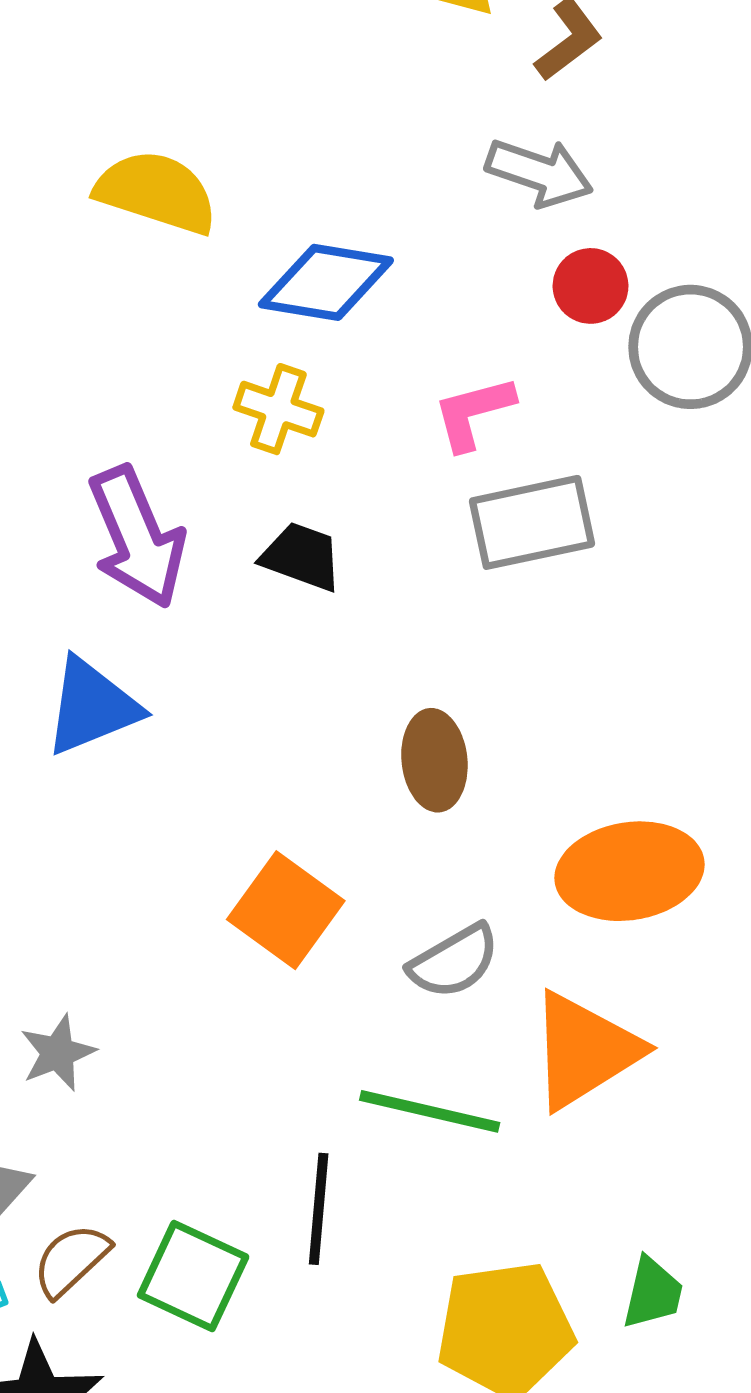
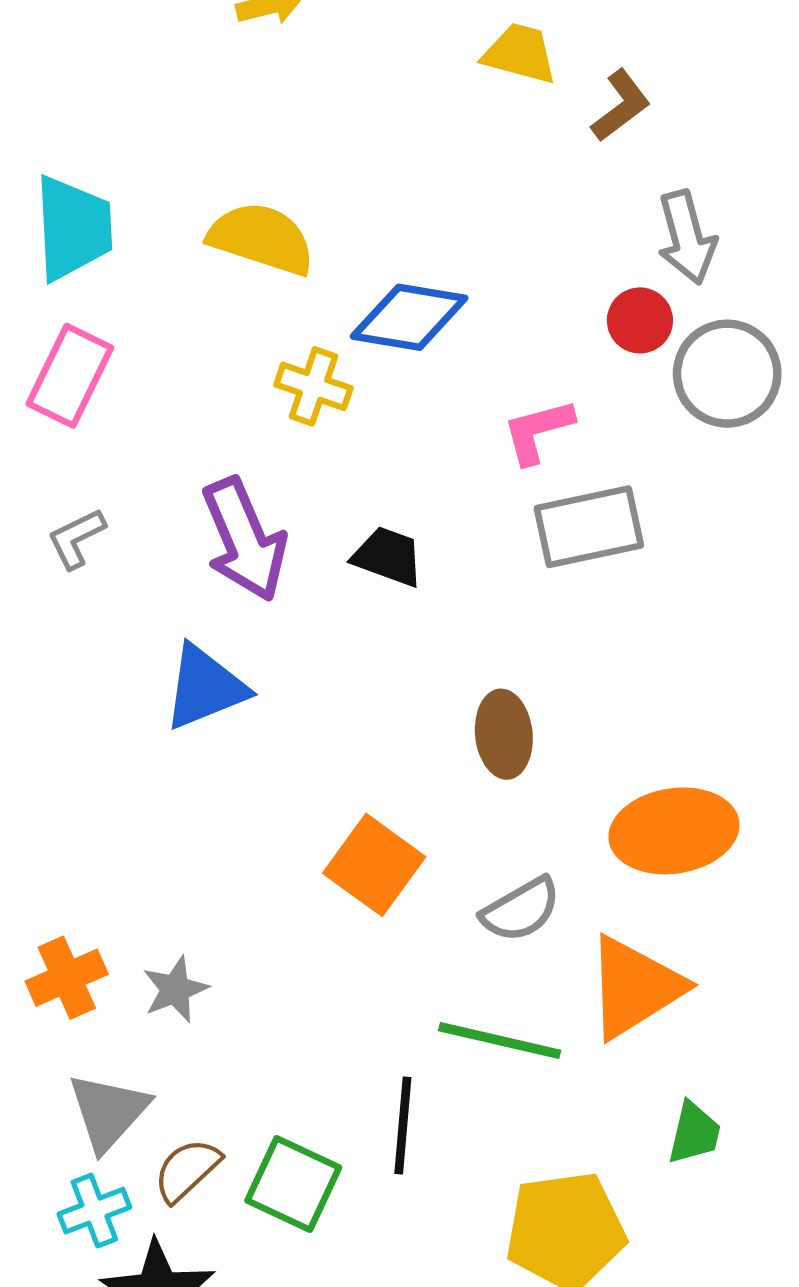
gray arrow: (539, 173) -> (687, 237), moved, turned 56
yellow cross: (278, 409) -> (313, 386), moved
green trapezoid: (653, 1293) -> (694, 1133), moved

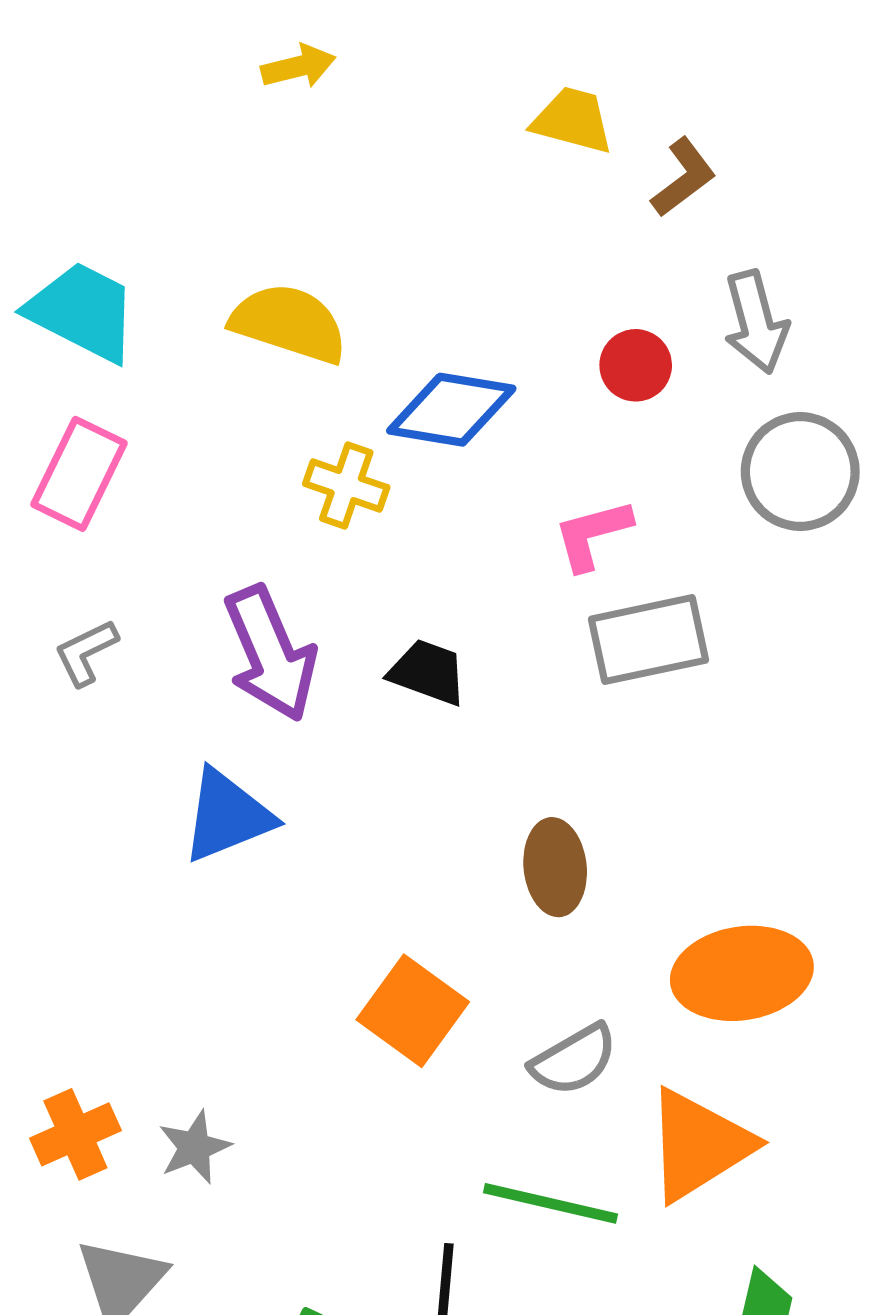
cyan trapezoid: (73, 228) -> (82, 312), turned -60
red circle: (640, 320) -> (636, 365), moved

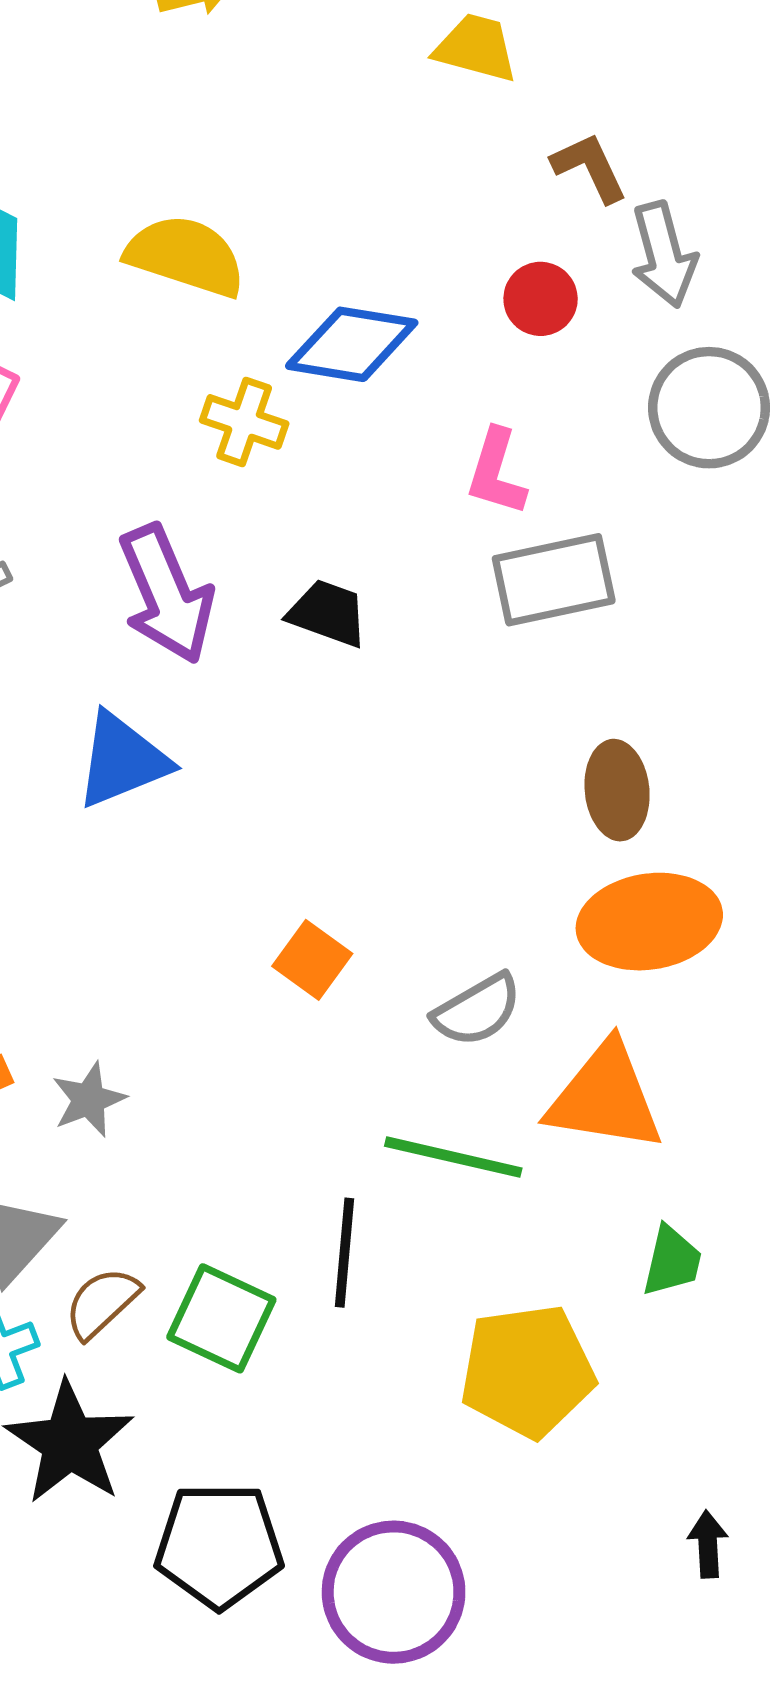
brown L-shape: (684, 177) -> (590, 167), moved, turned -78
pink L-shape: (592, 535) -> (496, 472), turned -58
brown ellipse: (555, 867) -> (617, 790), moved
orange square: (413, 1011) -> (312, 960), size x0.7
orange triangle: (699, 1145) -> (605, 1097), turned 41

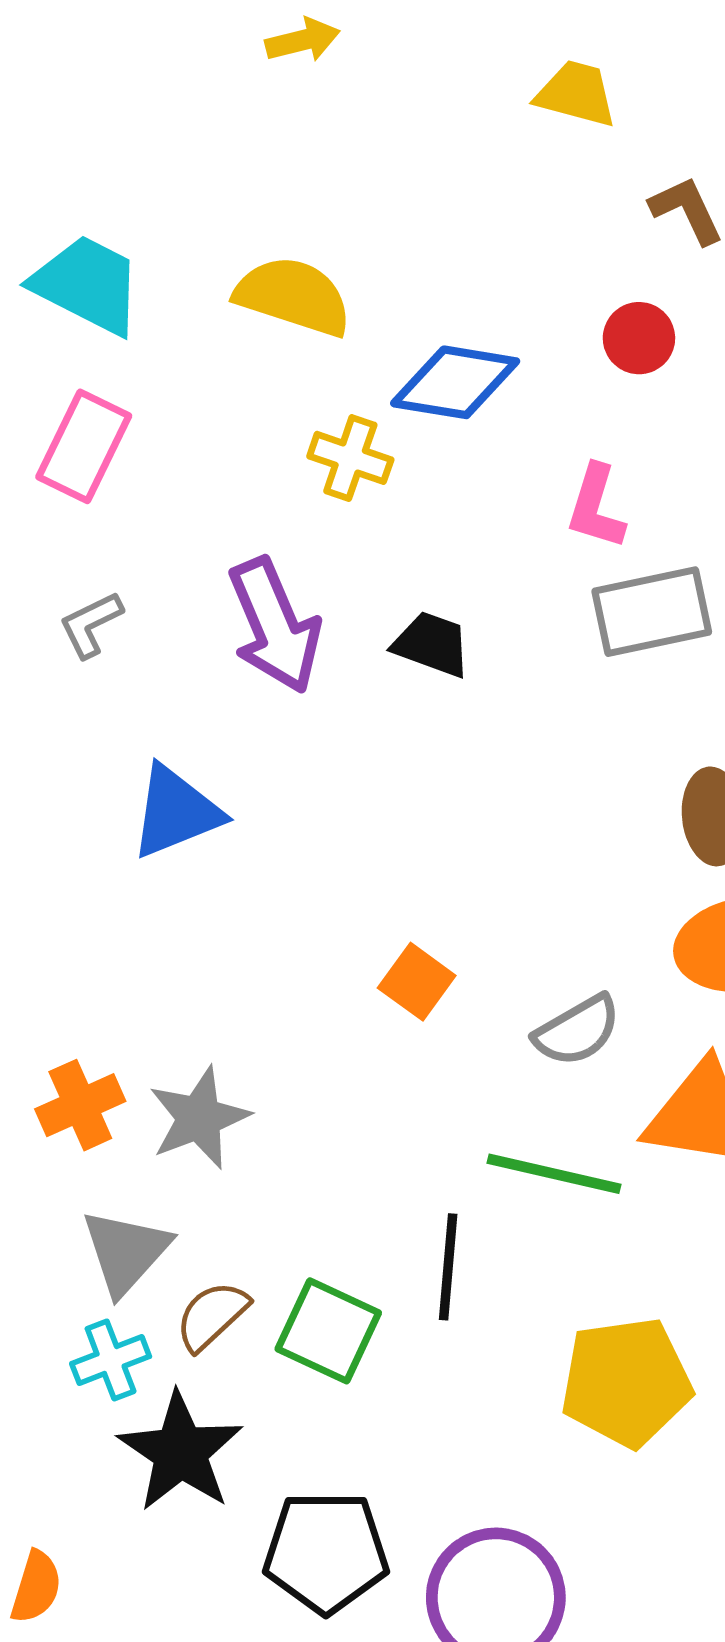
blue triangle: (122, 760) -> (176, 812), moved
gray star: (89, 1100) -> (199, 1118), size x1.4

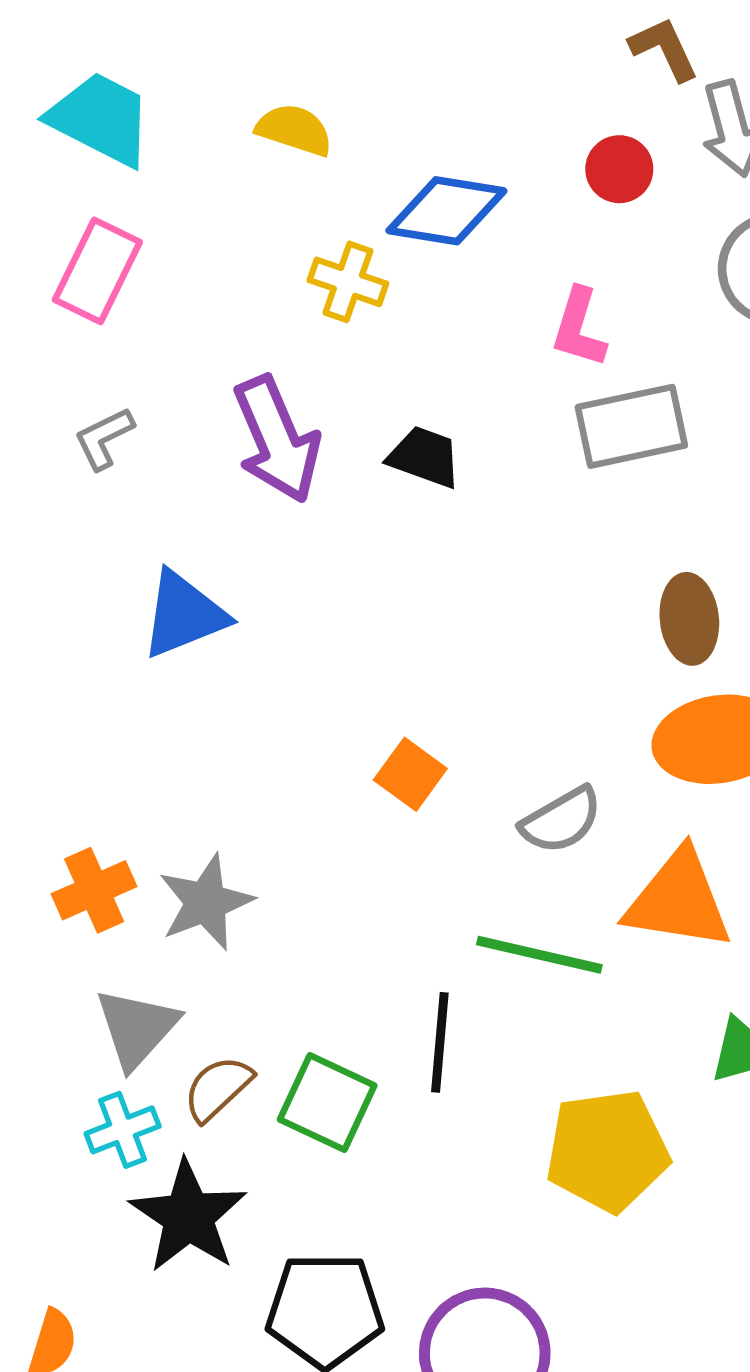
yellow semicircle: (293, 296) -> (294, 130), size x0.7

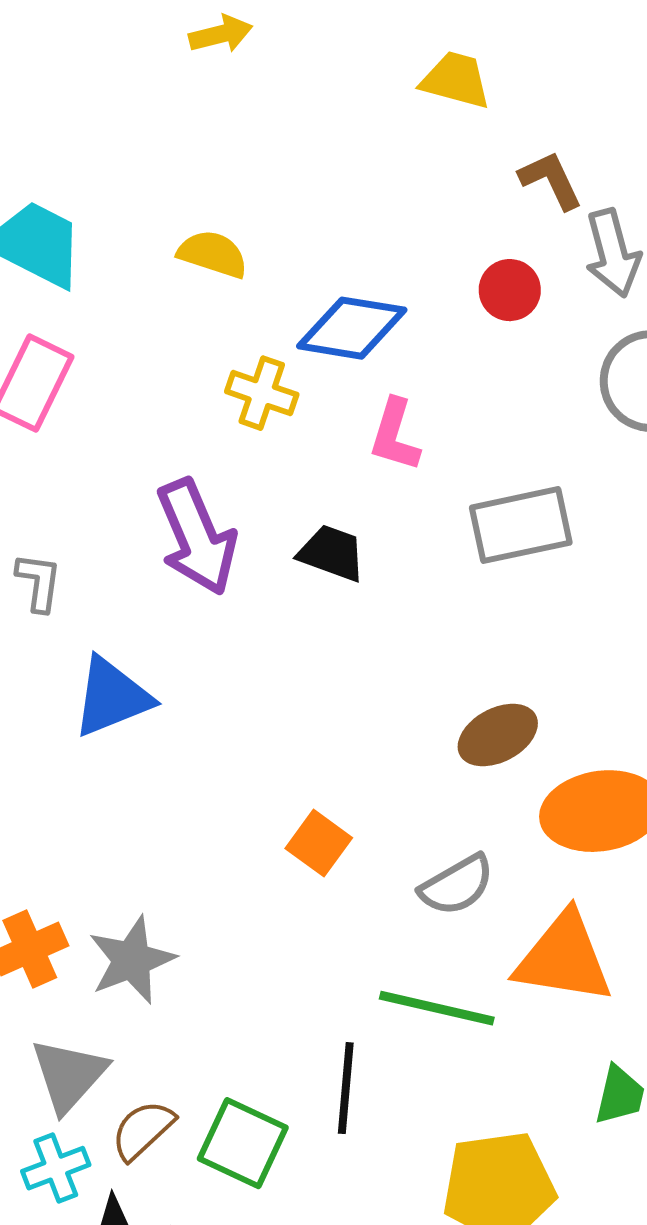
pink L-shape: (579, 328) -> (395, 435), moved
gray L-shape: (104, 438) -> (39, 582), moved, turned 124
brown ellipse: (689, 619) -> (498, 735), moved, turned 68

